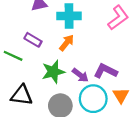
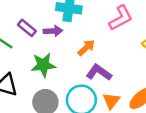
orange arrow: (67, 43) -> (86, 48), moved
purple arrow: (80, 75) -> (53, 31), moved, turned -49

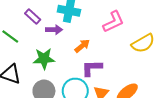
purple rectangle: (27, 28) -> (33, 16), moved
purple L-shape: (99, 73) -> (92, 68), turned -40

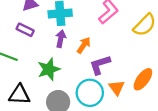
purple arrow: (54, 30) -> (61, 39), moved, turned -63

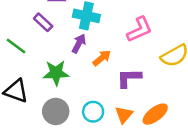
purple L-shape: (100, 65) -> (129, 78), moved
cyan circle: (90, 93) -> (93, 112), size x0.7

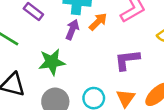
orange arrow: (102, 58) -> (98, 22), moved

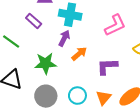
orange arrow: (98, 22) -> (79, 54), moved

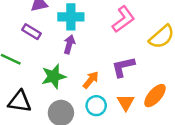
orange arrow: (79, 54) -> (91, 80), moved

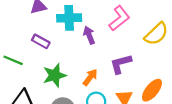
purple rectangle: (31, 32) -> (41, 41), moved
purple arrow: (69, 44) -> (89, 35), moved, turned -36

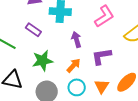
purple arrow: (89, 35) -> (76, 39), moved

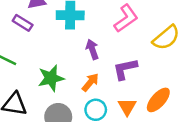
purple rectangle: (33, 30) -> (23, 23), moved

